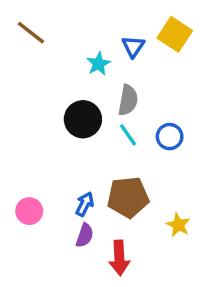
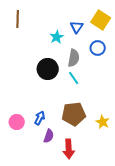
brown line: (31, 33) -> (18, 19), turned 54
blue circle: (170, 137) -> (98, 48), moved
blue arrow: (85, 204) -> (40, 118), moved
yellow star: (178, 225) -> (103, 122), moved

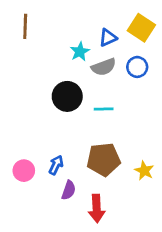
blue triangle: (77, 27) -> (108, 38), turned 32
gray semicircle: (74, 58) -> (104, 67), moved, turned 60
cyan line: (74, 78) -> (104, 109), turned -56

